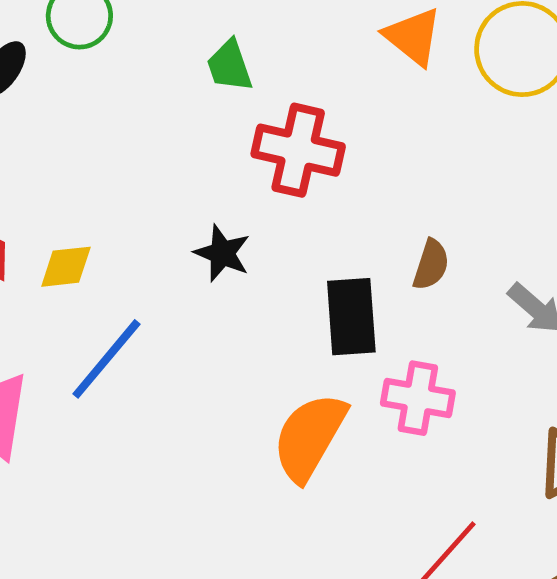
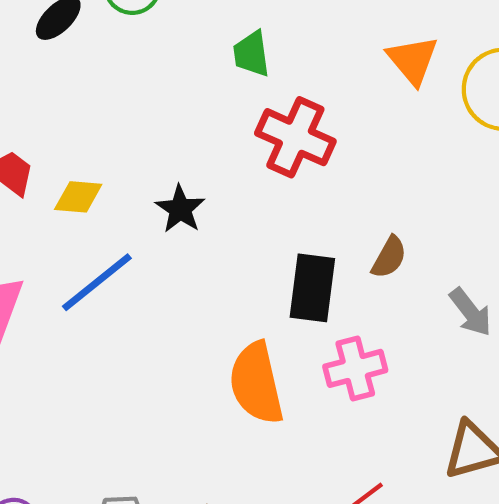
black star: (222, 253) -> (180, 209), moved
pink cross: (418, 398) -> (355, 368), turned -36
orange semicircle: (309, 437) -> (256, 383), turned -54

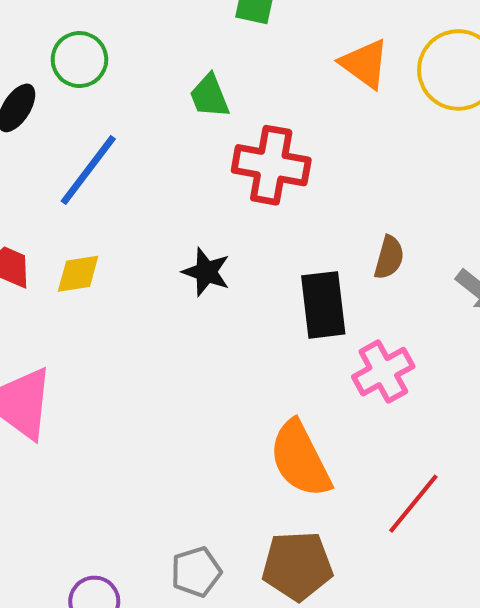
black star: (180, 209) -> (206, 272), moved
blue line: (97, 282) -> (88, 170), moved
orange semicircle: (256, 383) -> (300, 459), moved

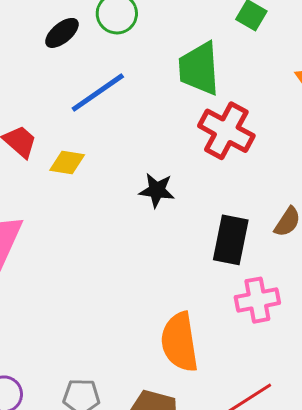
green trapezoid: (209, 96) -> (199, 69), size x1.6
black star: (206, 272) -> (157, 190), turned -30

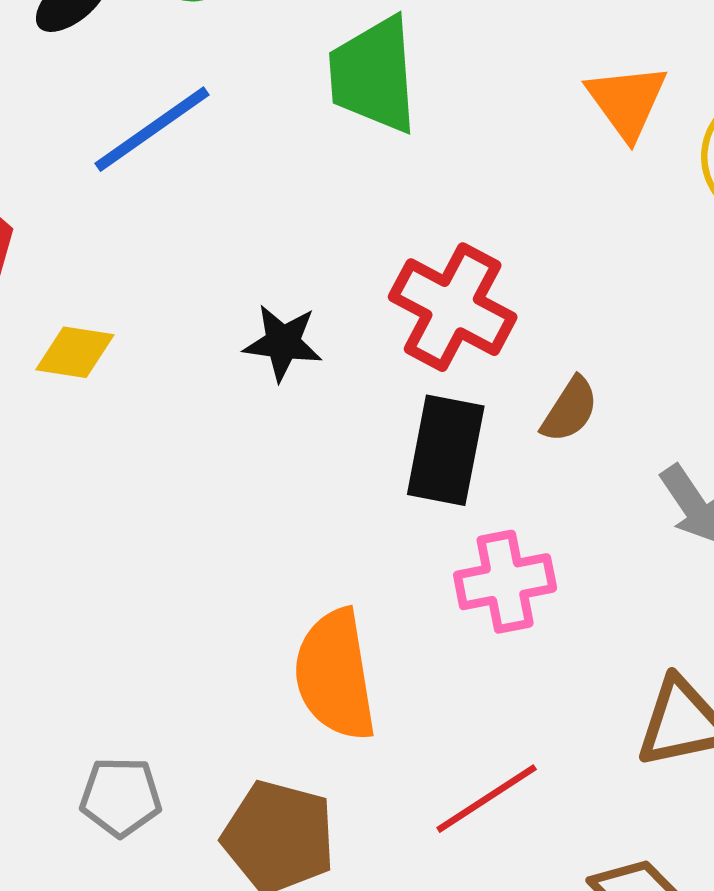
red cross: (226, 131) -> (453, 307), moved
yellow diamond: (67, 162) -> (75, 352), moved

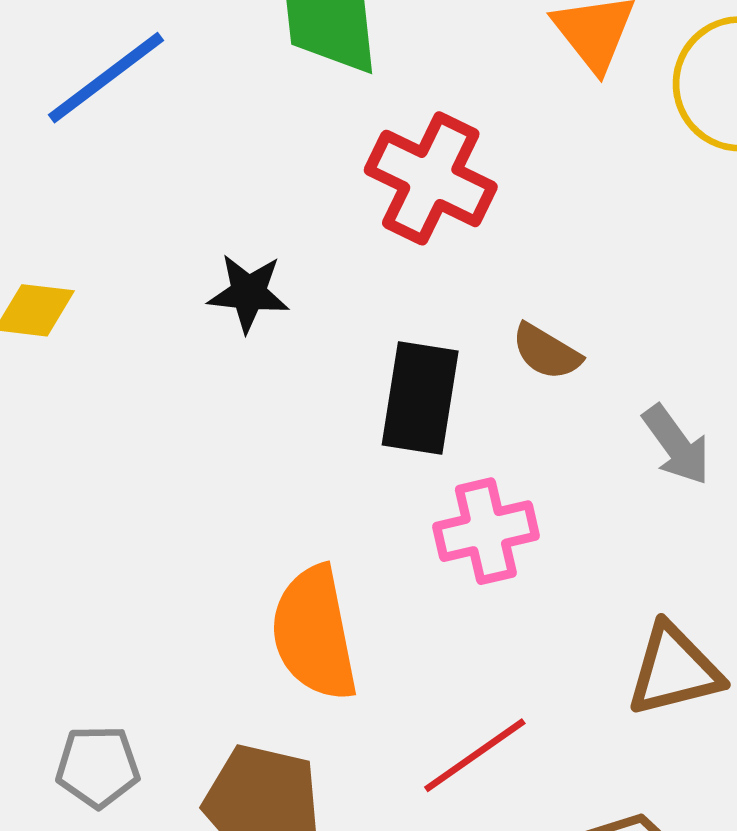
red cross: (453, 307) -> (431, 178), moved
brown semicircle: (570, 410) -> (546, 352), turned 90

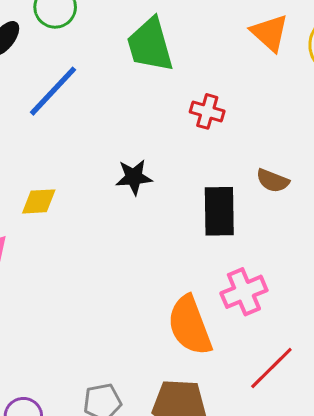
red cross: (431, 178) -> (207, 111), size x0.6
pink cross: (486, 531) -> (244, 292), moved

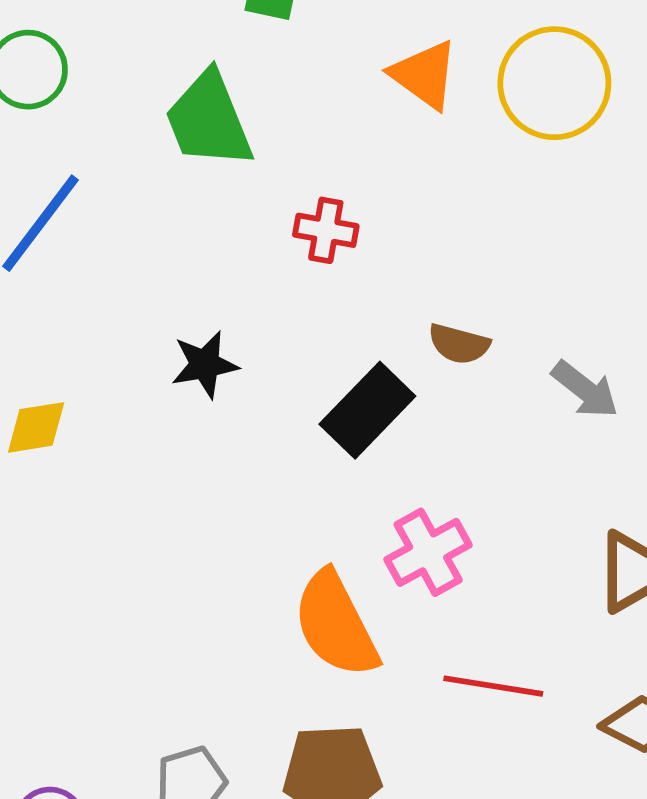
black rectangle: (219, 211) -> (367, 410), turned 51
red line: (271, 368) -> (493, 686), turned 60

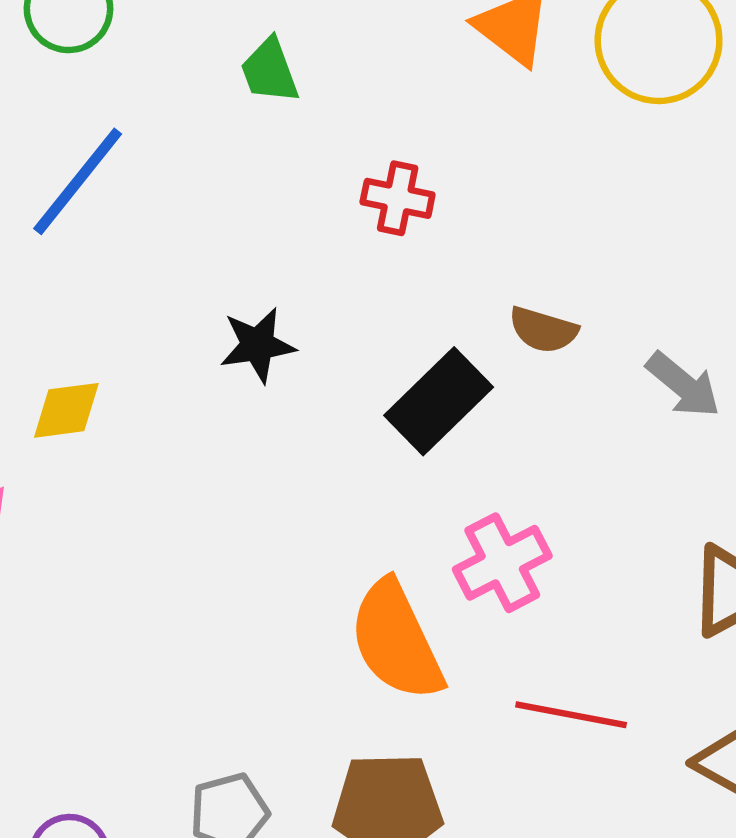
green trapezoid: (209, 120) -> (270, 71), size x0.6

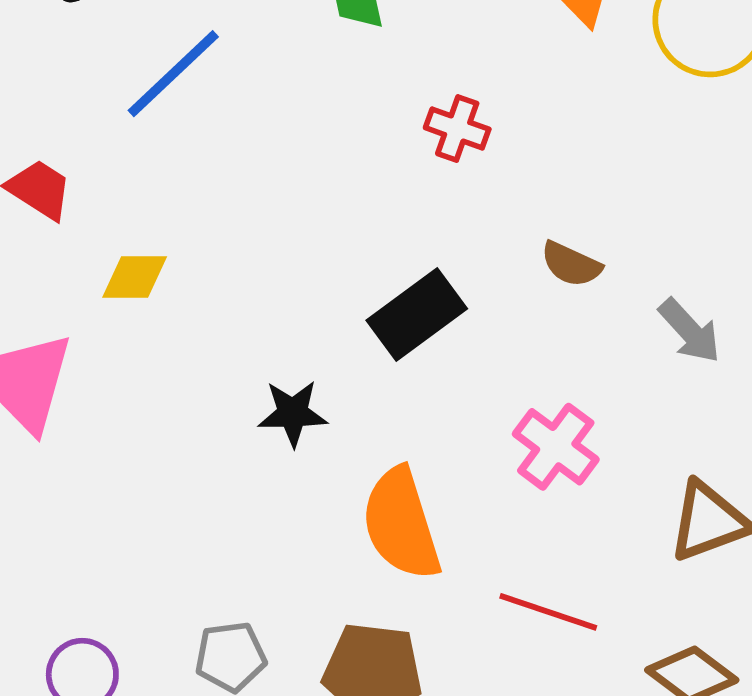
black star: (258, 345) -> (293, 413), moved
black rectangle: (439, 401) -> (417, 315), moved
pink cross: (502, 563) -> (556, 447), moved, turned -34

